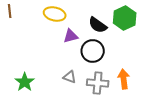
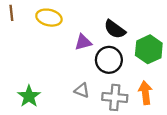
yellow ellipse: (55, 14) -> (49, 18), moved
green hexagon: (125, 18) -> (149, 49), moved

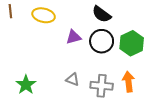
black semicircle: (115, 29) -> (102, 14), moved
black circle: (109, 60) -> (102, 41), moved

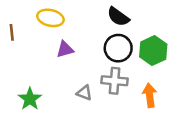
brown line: (10, 11) -> (12, 32), moved
purple triangle: (74, 37) -> (65, 49), moved
gray cross: (102, 86) -> (115, 81), moved

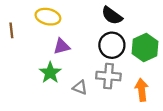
green star: (30, 99) -> (50, 73), moved

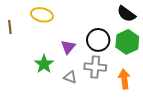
black semicircle: (112, 16) -> (126, 14), moved
purple triangle: (62, 46) -> (68, 47), moved, turned -35

